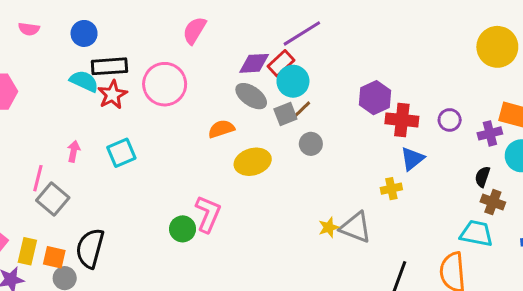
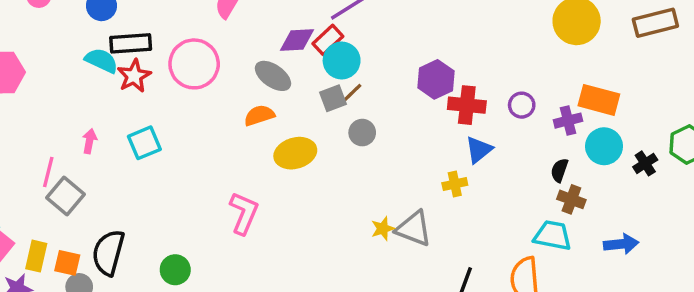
gray ellipse: (251, 96) -> (273, 76), moved
green circle: (183, 229) -> (175, 270), moved

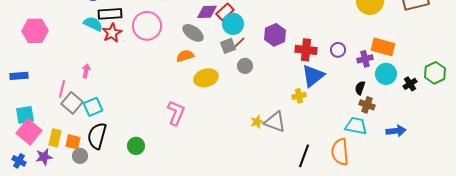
purple hexagon: (436, 79) -> (275, 35), moved
cyan square: (144, 143) -> (93, 107), moved
blue triangle: (479, 150) -> (313, 76), size x1.4

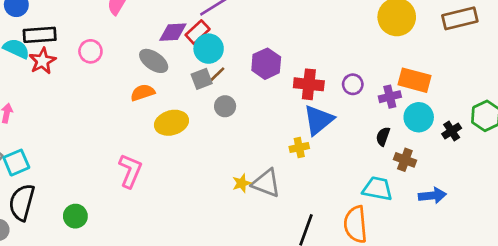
pink circle: (147, 26) -> (90, 51), size x0.6
brown cross: (367, 105) -> (405, 160), moved

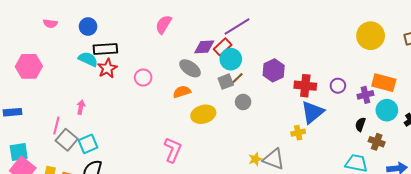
pink circle: (90, 51) -> (143, 78), moved

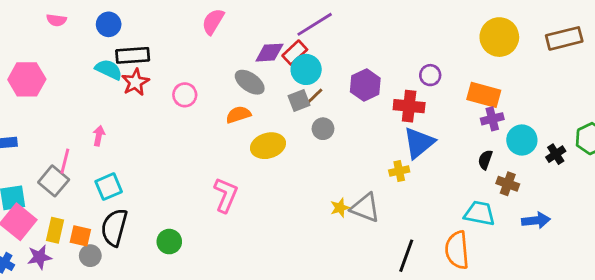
orange rectangle: (384, 83) -> (484, 95), moved
purple circle: (338, 86) -> (430, 75), moved
gray square: (67, 140) -> (54, 181), moved

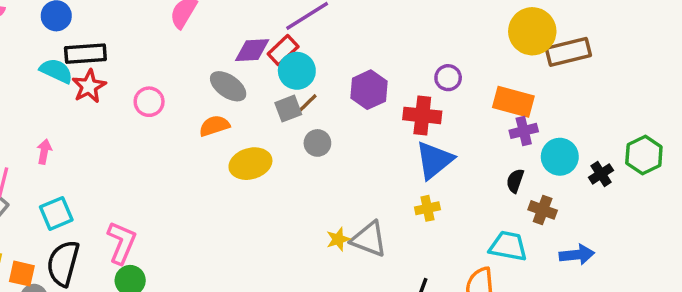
brown rectangle: (564, 38) -> (568, 52), moved
yellow cross: (399, 171) -> (427, 208), moved
pink L-shape: (226, 195) -> (122, 243), moved

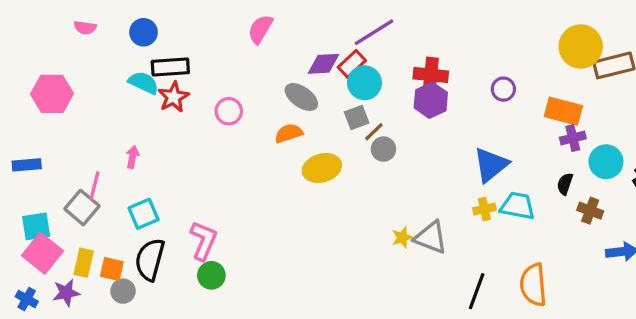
brown line: (307, 103) -> (374, 132), moved
red cross: (422, 115) -> (431, 75), moved
cyan trapezoid: (508, 246) -> (518, 206), moved

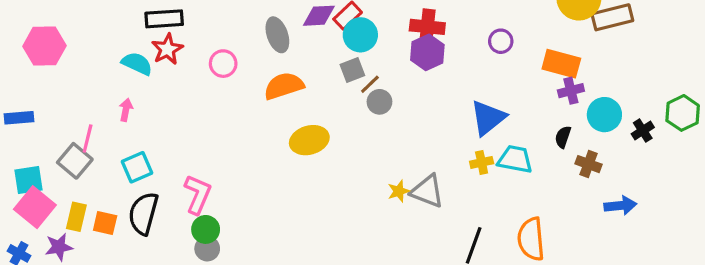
cyan semicircle: (144, 83) -> (137, 64), moved
gray ellipse: (301, 97) -> (277, 35), moved, turned 36
orange semicircle: (289, 133) -> (284, 86), size x1.4
yellow ellipse: (322, 168) -> (309, 140), moved
gray circle: (123, 291) -> (207, 249), moved

